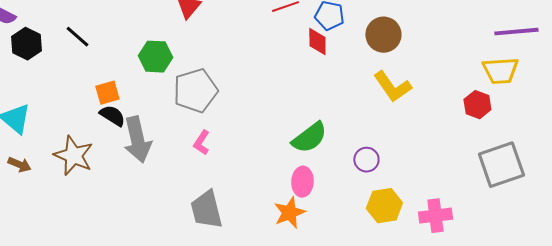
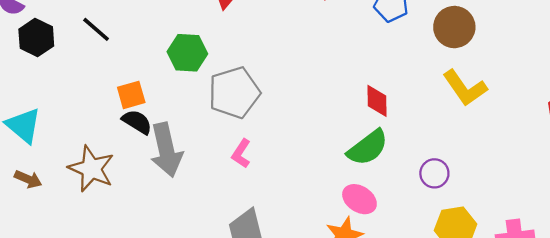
red diamond: (317, 42) -> (377, 101), moved
pink ellipse: (302, 182) -> (359, 199), turned -60

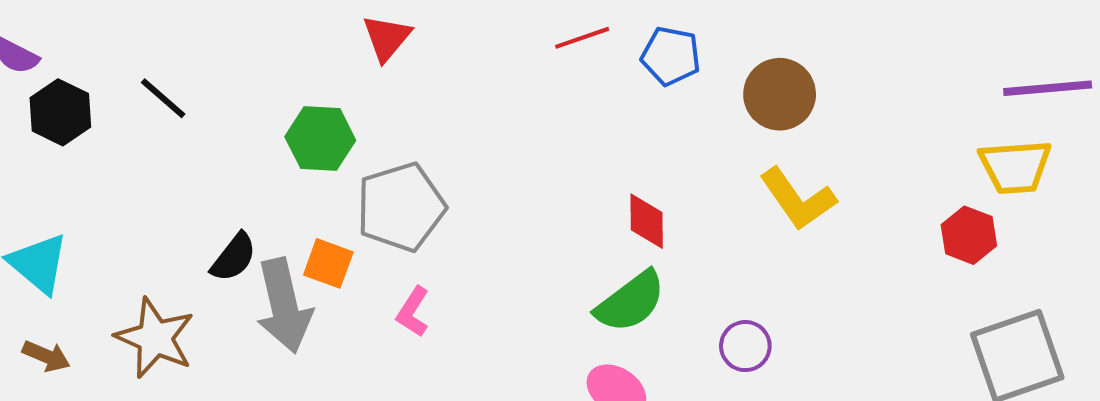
orange square: (131, 95) -> (328, 263), moved, turned 36
black semicircle: (137, 122) -> (234, 257), turned 96

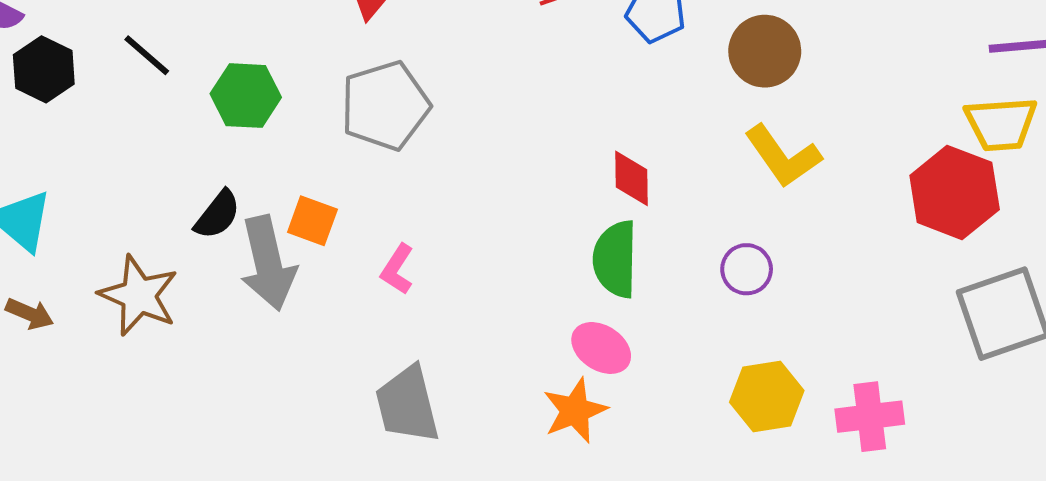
green hexagon: (320, 139) -> (246, 96), moved
gray pentagon: (401, 207) -> (385, 106), moved
red hexagon: (969, 235) -> (955, 192), size x1.6
green semicircle: (631, 302) -> (615, 259), turned 128
purple circle: (745, 346) -> (747, 269), moved

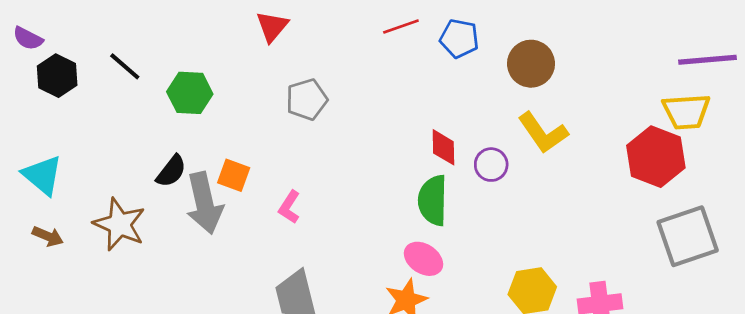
gray pentagon: (385, 106) -> (307, 100), moved, size x0.7
purple circle: (747, 269) -> (491, 165), moved

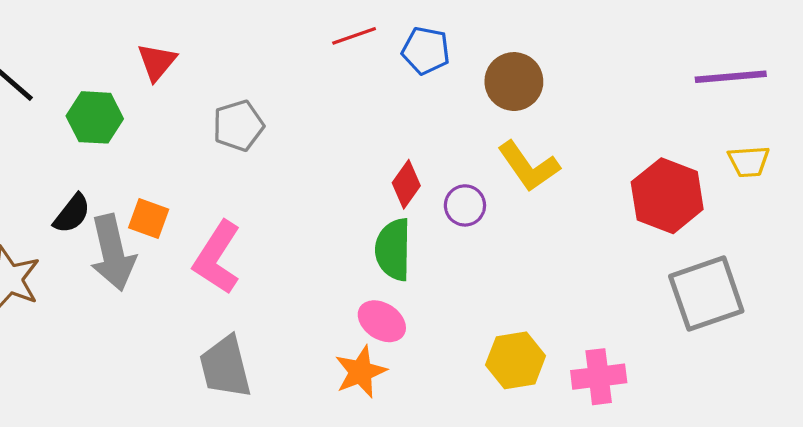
red triangle: (272, 27) -> (157, 62), moved
yellow trapezoid: (686, 111) -> (749, 161), moved, size x0.7
red diamond: (443, 147) -> (406, 184), turned 36
pink L-shape: (289, 207) -> (217, 258), size x1.8

